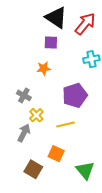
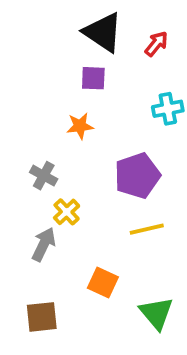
red arrow: (85, 24) -> (156, 44), size x0.6
yellow line: (65, 125) -> (147, 229), moved
brown square: (33, 169) -> (42, 317), moved, turned -36

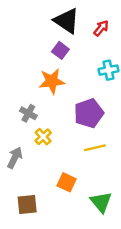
purple square: (93, 78) -> (60, 50), turned 35
orange star: (80, 126) -> (52, 81), size x1.5
gray arrow: (44, 244) -> (15, 158), moved

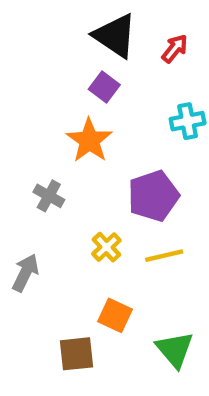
orange star: (52, 81) -> (89, 140), turned -30
yellow cross: (43, 137) -> (106, 247), moved
brown square: (27, 204) -> (77, 354), moved

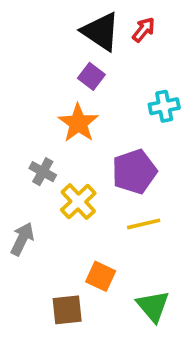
red arrow: (175, 49) -> (144, 30), moved
yellow cross: (106, 247) -> (78, 202), moved, size x1.4

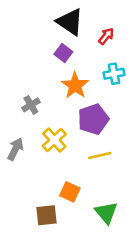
red arrow: (144, 30) -> (106, 36), moved
orange star: (78, 123) -> (75, 85), moved
gray cross: (43, 172) -> (31, 105), moved, turned 30
gray arrow: (22, 239) -> (15, 149), moved

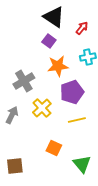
orange star: (75, 85) -> (58, 66), turned 30
gray cross: (31, 105) -> (24, 81), size x1.5
brown square: (47, 215) -> (15, 166), moved

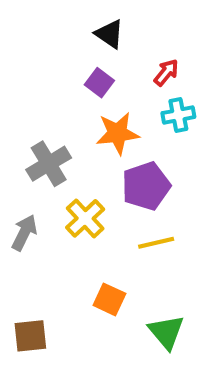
black triangle: (54, 17) -> (109, 34), size x0.7
red arrow: (82, 28) -> (166, 72), moved

